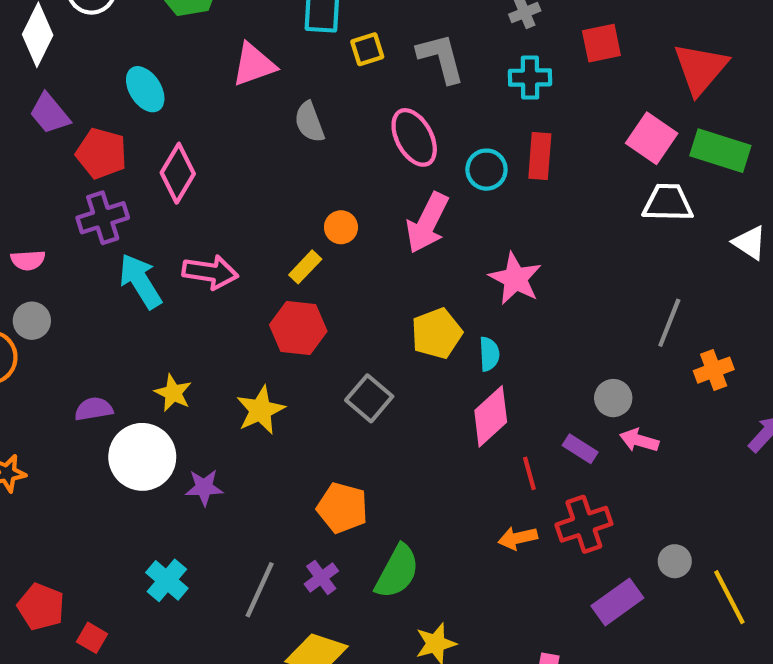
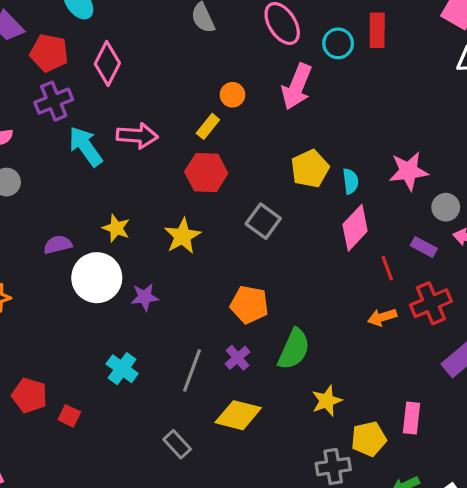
pink star: (515, 279) -> (409, 171), moved, turned -30

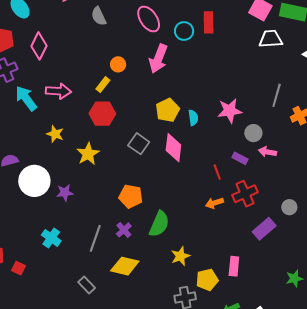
yellow star: (116, 228) -> (55, 134), moved
pink diamond: (355, 228) -> (173, 148), moved, turned -36

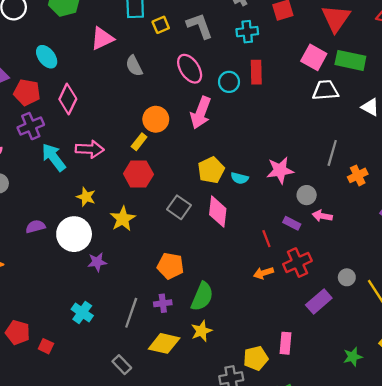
orange circle: (118, 64) -> (156, 119), size x1.5
cyan semicircle: (193, 118) -> (240, 178), turned 112
white circle: (34, 181) -> (74, 234), moved
purple cross: (124, 230) -> (163, 303), turned 35
yellow star: (180, 256) -> (201, 331), moved

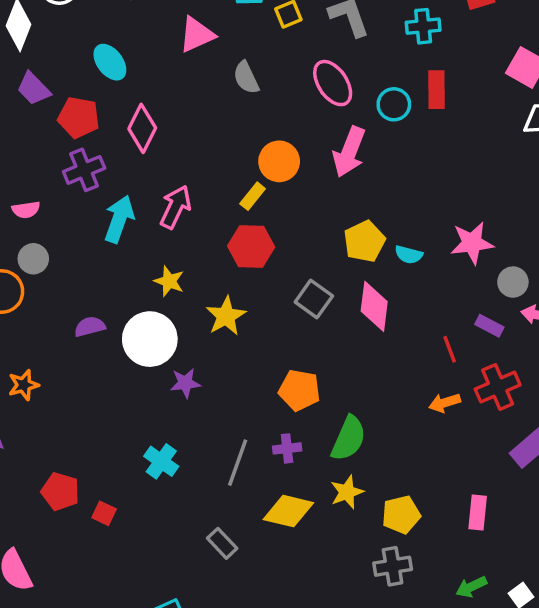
pink arrow: (90, 149) -> (175, 207), turned -68
cyan arrow: (54, 157) -> (119, 219), turned 56
yellow pentagon: (256, 358) -> (401, 515), moved

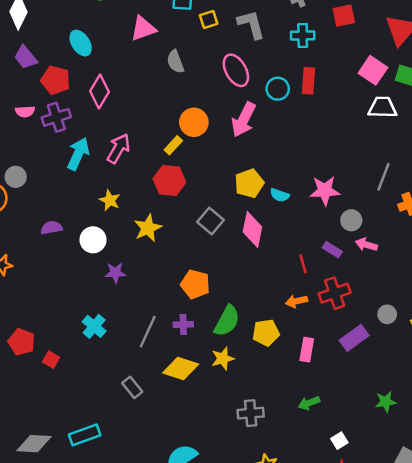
pink semicircle: (26, 210) -> (25, 112), moved
white circle: (150, 339) -> (93, 240), size x0.7
pink rectangle: (478, 513) -> (307, 350), moved
yellow pentagon: (401, 515) -> (266, 333), moved
green arrow: (471, 587) -> (309, 403), moved

